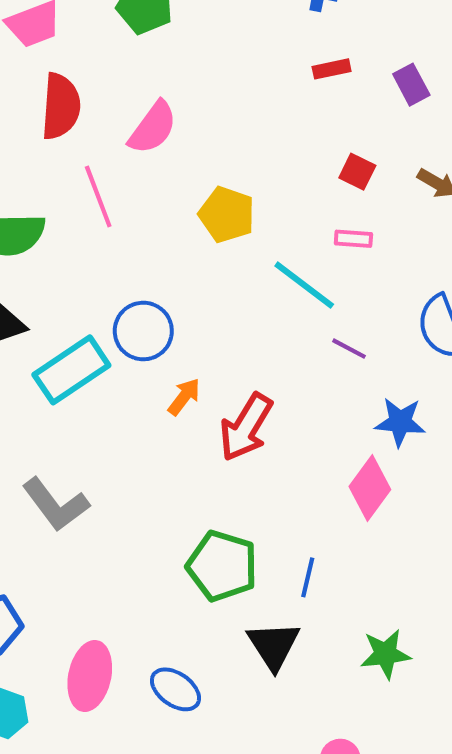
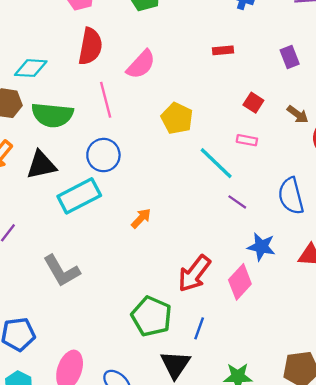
red rectangle: (332, 69) -> (223, 50), moved
blue circle: (143, 331) -> (103, 155), moved
red arrow: (246, 427) -> (194, 274), moved

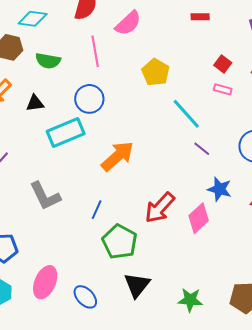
green semicircle: (52, 115) -> (48, 61), size x0.7
pink rectangle: (247, 140) -> (223, 89), moved
black triangle: (41, 165) -> (35, 103), size x0.7
orange arrow: (141, 218) -> (117, 156), size x1.8
blue line: (199, 328) -> (97, 210), moved

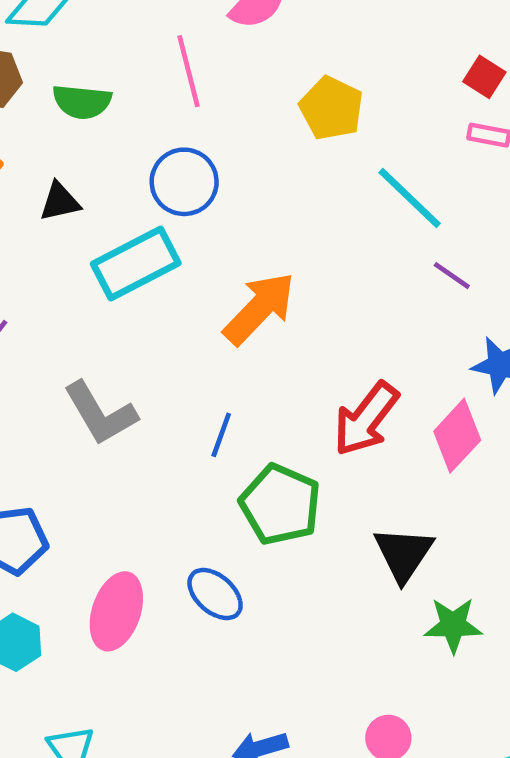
black triangle: (137, 285) -> (403, 554), moved
blue ellipse: (85, 297) -> (215, 594), moved

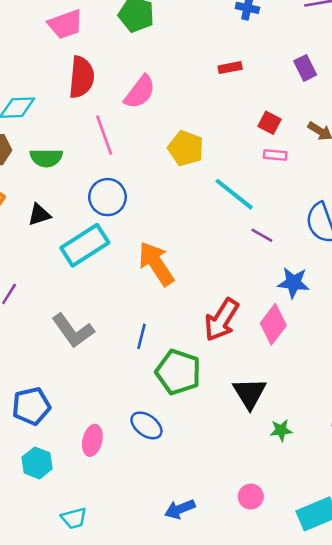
orange arrow: (259, 308) -> (156, 264), turned -72
pink ellipse: (116, 611) -> (92, 440), size x0.7
green star: (453, 625) -> (281, 430), size x0.7

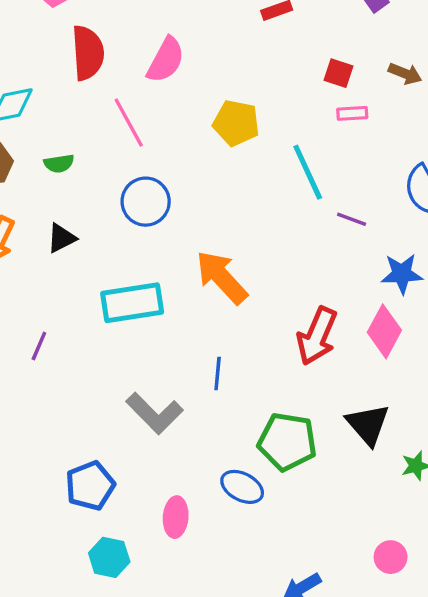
green semicircle: (46, 158) -> (59, 163), size x0.7
cyan line: (234, 194) -> (308, 172), turned 36
cyan rectangle: (85, 245) -> (132, 303), moved, turned 33
gray L-shape: (73, 331) -> (154, 413), moved
green pentagon: (178, 372) -> (287, 442), moved

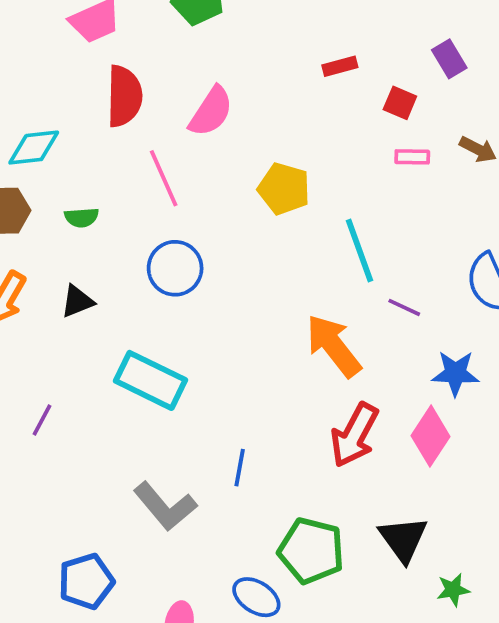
red square: (339, 73) -> (400, 103), moved
pink rectangle: (352, 113) -> (412, 157), moved
orange arrow: (222, 277) -> (333, 346), moved
cyan rectangle: (132, 303) -> (151, 380), turned 30

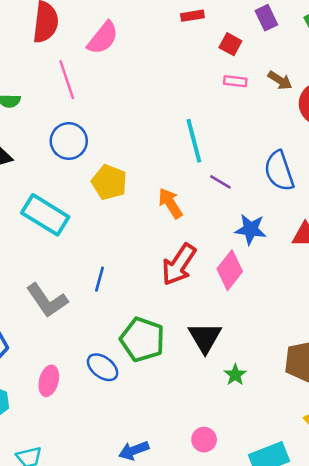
yellow pentagon: (284, 189) -> (109, 182), moved
orange arrow: (333, 346) -> (170, 203), size x0.7
green star: (453, 590) -> (235, 375), turned -30

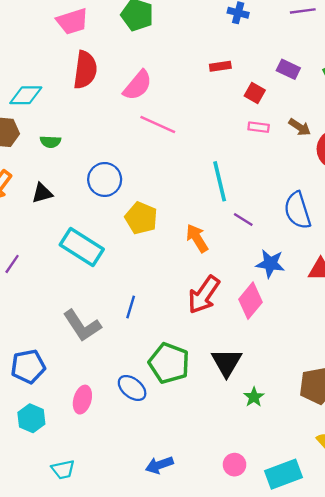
purple rectangle: (266, 18) -> (288, 69), turned -40
pink line: (67, 80) -> (158, 125), moved, turned -48
pink circle: (204, 440) -> (235, 465), moved

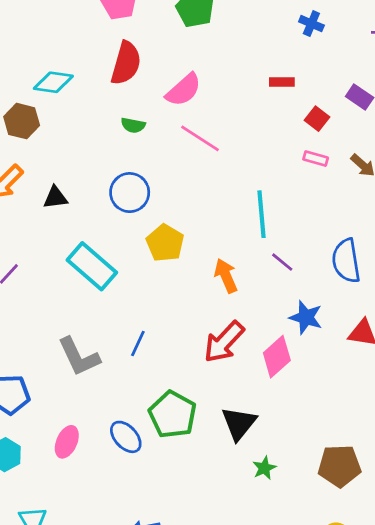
green semicircle: (50, 142) -> (133, 125), moved

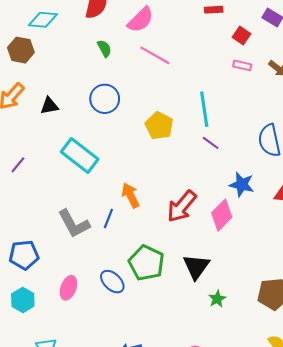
green semicircle: (133, 125) -> (104, 48), turned -126
yellow pentagon: (165, 243) -> (159, 126), moved
purple line: (282, 262) -> (211, 143), moved
orange arrow: (226, 276) -> (131, 195), moved
blue line: (138, 343) -> (108, 218), moved

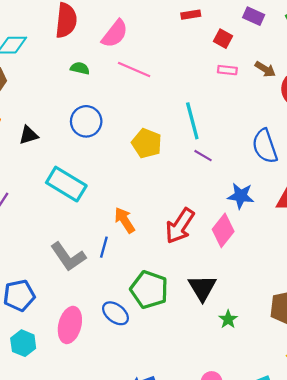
green semicircle: (104, 48) -> (80, 68), turned -42
pink ellipse: (68, 288) -> (70, 325), size x1.4

